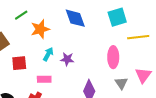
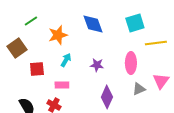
green line: (21, 15) -> (31, 21), moved
purple star: (67, 59) -> (97, 65), moved
gray triangle: (121, 83) -> (139, 89), turned 40

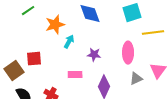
brown square: (17, 48) -> (14, 71), moved
cyan arrow: (66, 60) -> (69, 42), moved
pink rectangle: (62, 85) -> (75, 75), moved

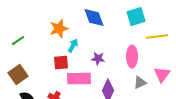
green line: (28, 11) -> (18, 41), moved
red square: (34, 59) -> (61, 63), moved
pink rectangle: (75, 75) -> (79, 79), size x1.6

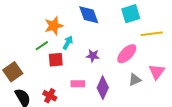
green line: (18, 41) -> (42, 46), moved
pink ellipse: (132, 57) -> (127, 54), turned 45
pink rectangle: (79, 79) -> (78, 84), moved, size x0.6

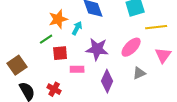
cyan arrow: (68, 43) -> (77, 28), moved
purple star: (93, 56) -> (97, 49), size x1.6
pink triangle: (157, 72) -> (163, 55), moved
pink rectangle: (78, 84) -> (77, 69), moved

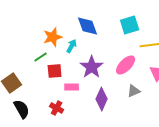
purple star: (97, 49) -> (92, 67), turned 30
red cross: (54, 89) -> (57, 108), moved

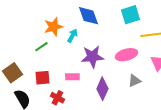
pink ellipse: (126, 65) -> (126, 55), turned 30
purple star: (92, 67) -> (92, 57), turned 30
red square: (55, 71) -> (42, 78), moved

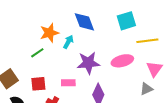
gray triangle: (134, 81) -> (146, 89), moved

